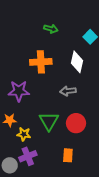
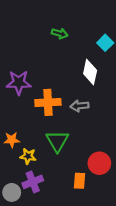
orange cross: (41, 62) -> (48, 102), moved
purple star: (19, 91) -> (19, 83), moved
red circle: (76, 123) -> (99, 163), moved

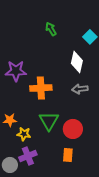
green arrow: (60, 33) -> (51, 29), turned -136
gray arrow: (79, 106) -> (80, 89), moved
red circle: (99, 163) -> (73, 129), moved

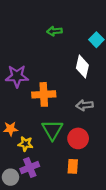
green arrow: (51, 29) -> (54, 31), turned -64
gray arrow: (80, 89) -> (85, 105), moved

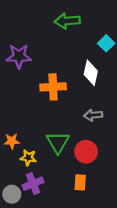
green arrow: (54, 31) -> (67, 21), moved, size x1.5
purple star: (17, 76) -> (19, 56), moved
orange cross: (44, 94) -> (53, 87), moved

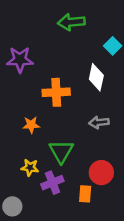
orange star: (12, 141) -> (31, 125), moved
red circle: (86, 152) -> (101, 173), moved
purple cross: (33, 184) -> (52, 183), moved

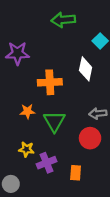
gray arrow: (99, 122) -> (98, 114), moved
green triangle: (61, 151) -> (54, 121), moved
red circle: (101, 173) -> (90, 138), moved

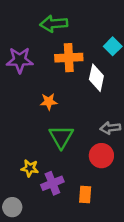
green arrow: (63, 20) -> (54, 24), moved
orange cross: (50, 82) -> (69, 58), moved
orange star: (28, 111) -> (49, 102), moved

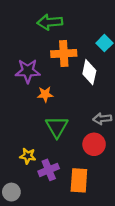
purple star: (20, 60) -> (28, 71), moved
orange rectangle: (85, 195) -> (79, 180), size x1.5

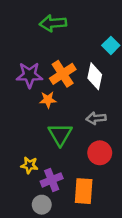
orange cross: (64, 54) -> (63, 74), moved, turned -30
gray arrow: (102, 119) -> (96, 118), moved
gray circle: (11, 192) -> (42, 205), moved

